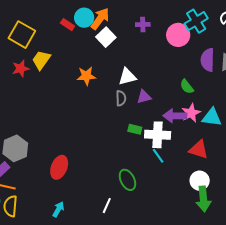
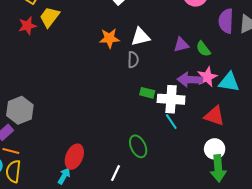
orange star: (86, 76) -> (109, 38), moved
purple triangle: (144, 97) -> (181, 45), moved
red ellipse: (59, 167) -> (74, 157), moved

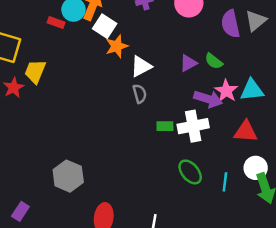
orange star: (109, 38) -> (117, 46), moved
purple arrow: (190, 80) -> (208, 99), turned -150
gray hexagon: (20, 110) -> (68, 176), moved
cyan line: (171, 122) -> (225, 182), moved, turned 56
green ellipse: (138, 146) -> (190, 172), moved

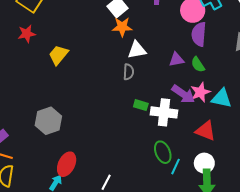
purple semicircle: (230, 24) -> (199, 34), moved
yellow trapezoid: (35, 71) -> (58, 55), moved
green ellipse: (190, 172) -> (163, 152), moved

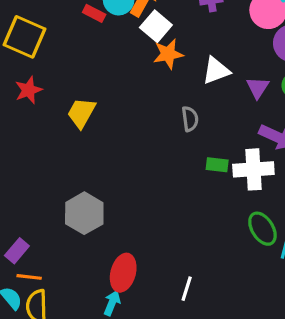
white triangle: (137, 50) -> (216, 71), moved
purple triangle: (176, 60) -> (258, 88), turned -35

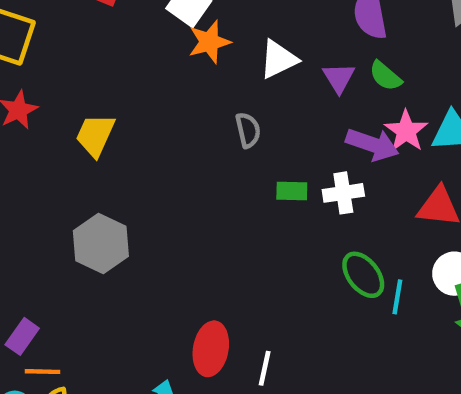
white cross: (253, 169) -> (343, 193), size x0.7
gray hexagon: (84, 213) -> (101, 244), moved
red ellipse: (123, 273) -> (211, 349), moved

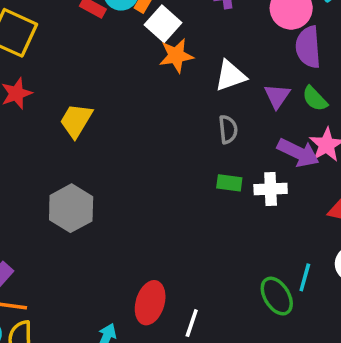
gray semicircle: (248, 130) -> (228, 129), moved
green ellipse: (363, 275) -> (277, 296), moved

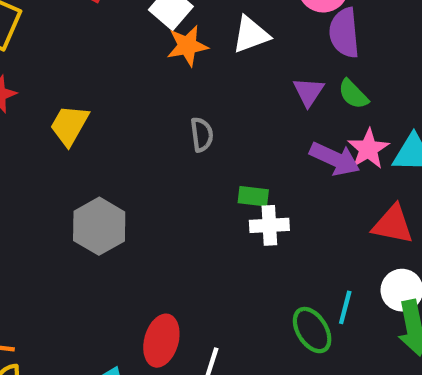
white triangle: (230, 76) -> (251, 35), moved
gray semicircle: (228, 129) -> (202, 135), moved
white cross: (271, 189) -> (269, 225), moved
gray hexagon: (71, 208) -> (99, 226), moved

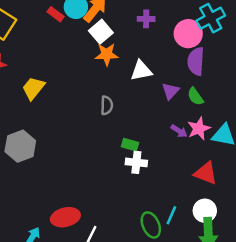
white triangle: (251, 35) -> (141, 71), moved
purple arrow: (335, 159) -> (179, 131), size x0.6
gray hexagon: (99, 226) -> (20, 146), moved
red ellipse: (161, 341) -> (65, 217), turned 52

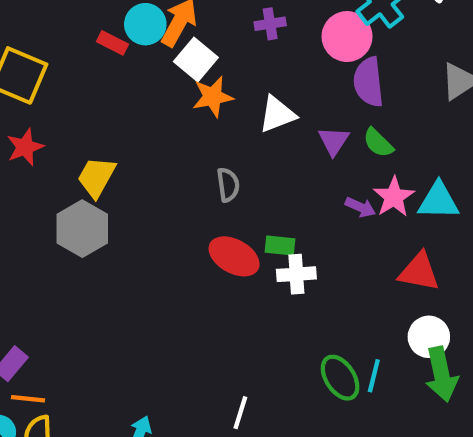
gray hexagon: (20, 146) -> (82, 229), moved
cyan line: (171, 215) -> (374, 376), moved
red ellipse: (65, 217) -> (234, 256), moved, turned 52

